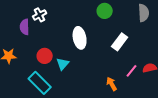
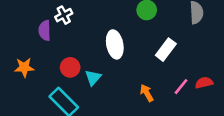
orange arrow: (112, 84) -> (147, 93), moved

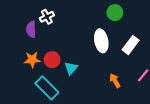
white ellipse: (115, 44) -> (101, 41), moved
orange star: (24, 67) -> (32, 60), moved

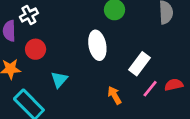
white rectangle: (131, 45) -> (140, 64), moved
red circle: (52, 60) -> (36, 49), moved

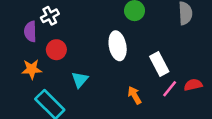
white rectangle: (140, 64) -> (159, 64), turned -65

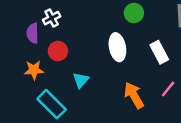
white rectangle: (159, 64) -> (159, 52), moved
orange arrow: (135, 95) -> (134, 95), size x1.5

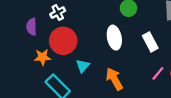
purple semicircle: (33, 33) -> (32, 27), moved
red circle: (58, 51) -> (63, 41), size x1.6
orange arrow: (134, 95) -> (114, 79), moved

